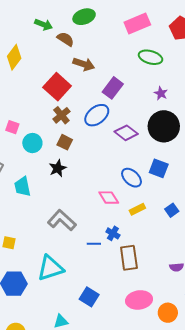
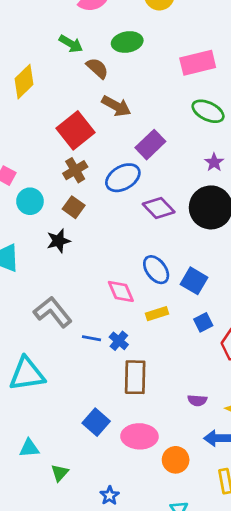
blue square: (159, 168) -> (194, 281), moved
blue line: (94, 244) -> (91, 338), moved
blue square: (89, 297) -> (96, 422), moved

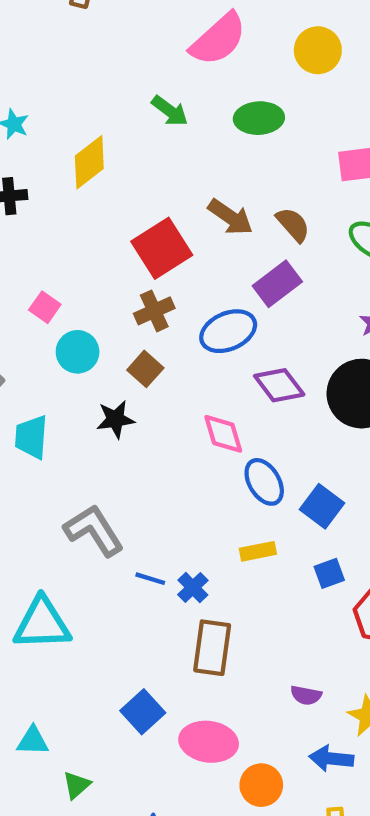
brown semicircle: (97, 68) -> (293, 225), moved
pink diamond: (121, 291) -> (223, 434), moved

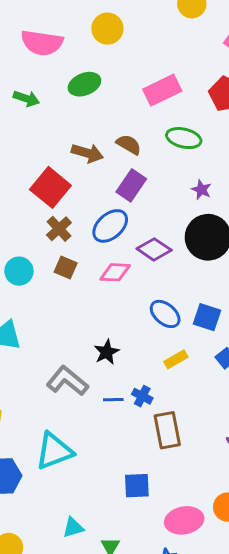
pink semicircle: (218, 39) -> (42, 43), turned 69
black star: (115, 419) -> (107, 352), moved
pink diamond: (223, 434) -> (115, 272), moved, turned -52
blue square: (143, 712) -> (137, 486), turned -32
pink ellipse: (209, 742) -> (184, 520), moved

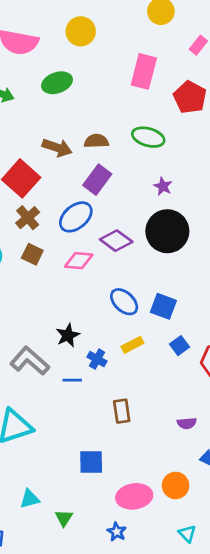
pink rectangle: (162, 90) -> (144, 71), moved, turned -52
brown semicircle: (129, 145) -> (96, 141), turned -35
blue cross: (142, 396) -> (97, 359), moved
brown rectangle: (167, 430) -> (122, 411), size x0.7

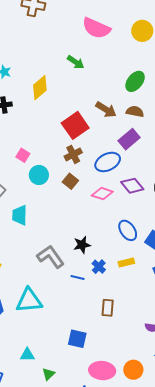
green ellipse: (57, 83) -> (135, 81), moved, turned -45

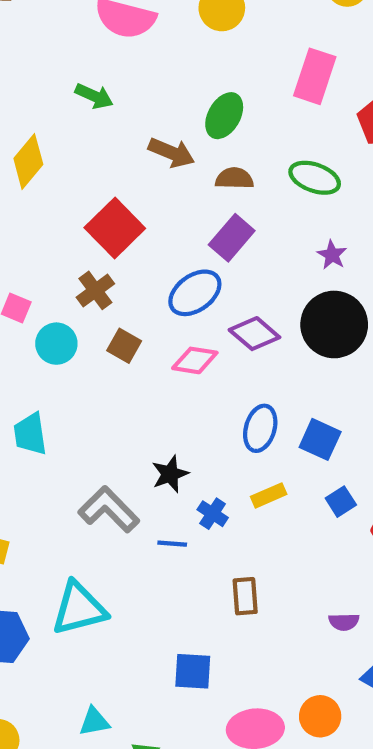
brown arrow: (106, 110) -> (172, 153), moved
brown cross: (73, 154) -> (95, 290), moved
blue ellipse: (128, 230) -> (260, 428), turned 60

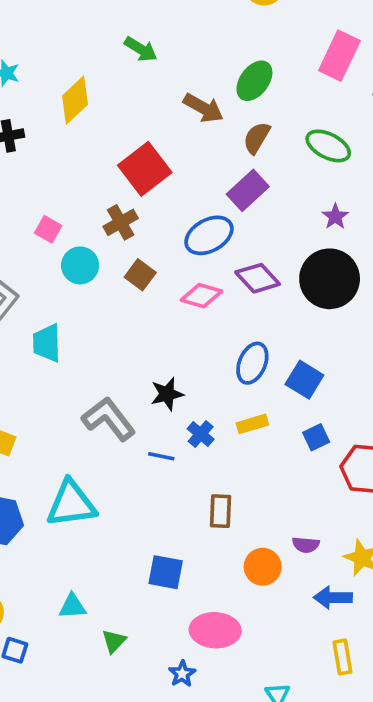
brown semicircle: (234, 178) -> (257, 138), turned -68
orange circle: (320, 716) -> (263, 567), moved

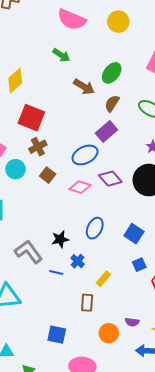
green arrow: (141, 49) -> (61, 55), moved
red square: (145, 169) -> (31, 118), moved, turned -32
blue ellipse: (252, 363) -> (95, 228), moved
yellow rectangle: (252, 424) -> (103, 279), moved, turned -35

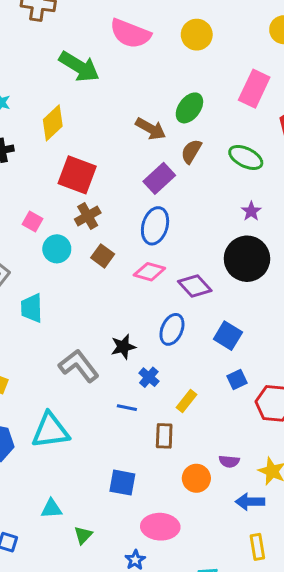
green arrow: (61, 55) -> (79, 67), moved, size x1.6
purple rectangle: (106, 131) -> (159, 178), moved
blue ellipse: (85, 155) -> (155, 226), turned -45
purple diamond: (110, 179) -> (195, 286), moved
blue line: (56, 272) -> (127, 408), moved

